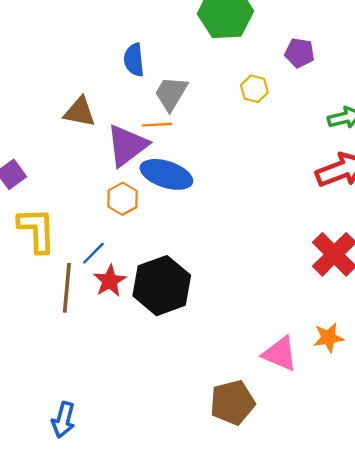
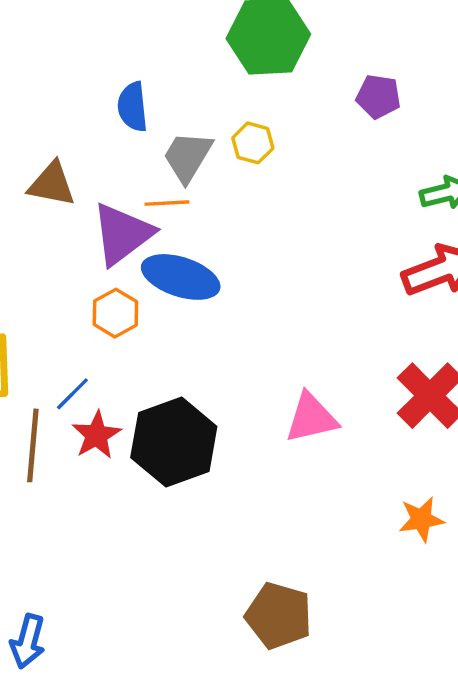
yellow hexagon: (254, 89) -> (253, 143), moved
pink triangle: (280, 354) -> (311, 418), moved, turned -36
brown pentagon: (232, 402) -> (279, 616), turned 30

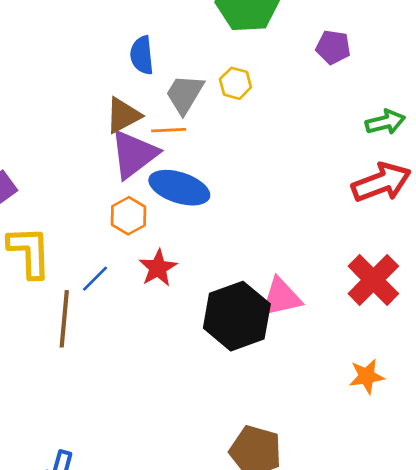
brown triangle: (52, 184) -> (123, 115), moved, turned -39
red star: (96, 435) -> (158, 268), moved
black hexagon: (174, 442) -> (237, 316), moved

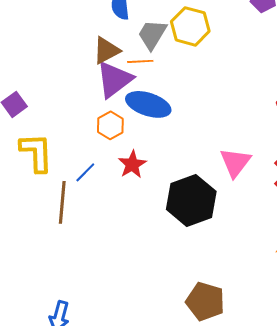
yellow hexagon: (235, 83) -> (190, 26), size x1.6
pink triangle: (281, 297) -> (235, 162), moved, turned -40

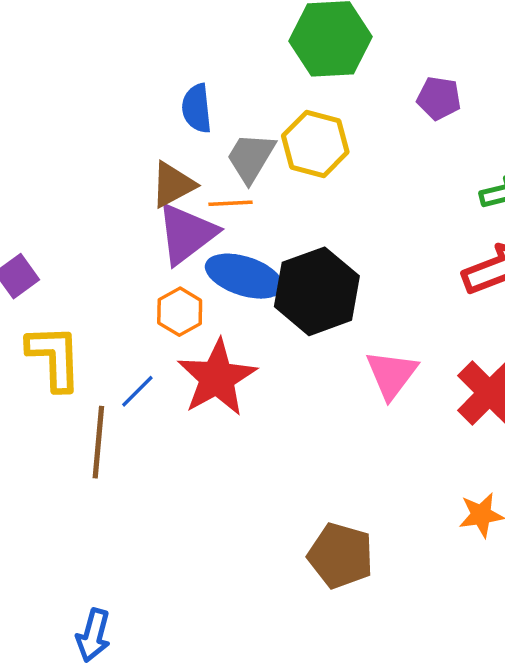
red star: (132, 164) -> (217, 378), size x1.6
black hexagon: (191, 200) -> (317, 291), moved
brown pentagon: (205, 301) -> (341, 556), moved

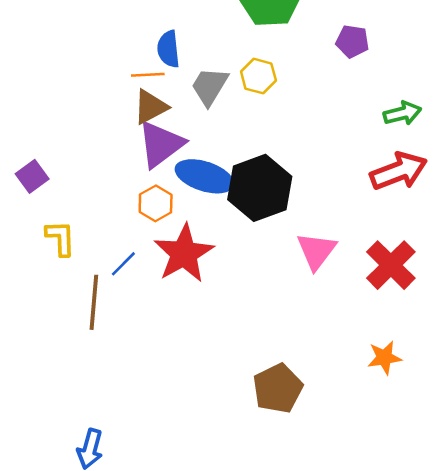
yellow hexagon: (315, 144) -> (258, 76), size x0.7
orange line: (231, 203) -> (148, 75), moved
yellow L-shape: (54, 357) -> (60, 238), size x0.7
brown pentagon: (341, 556) -> (278, 388), turned 30

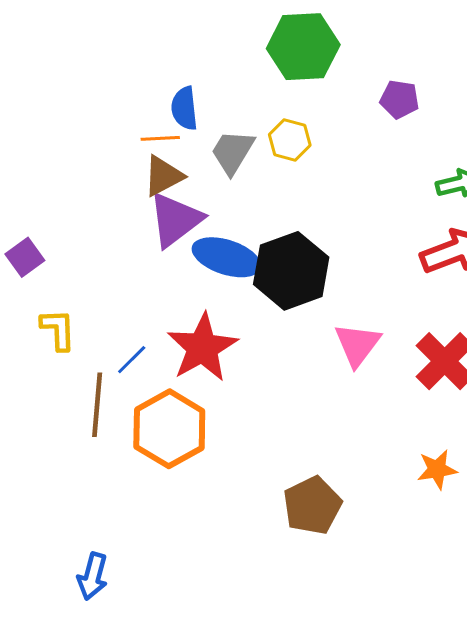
orange hexagon: (156, 203) -> (169, 429), moved, size x1.8

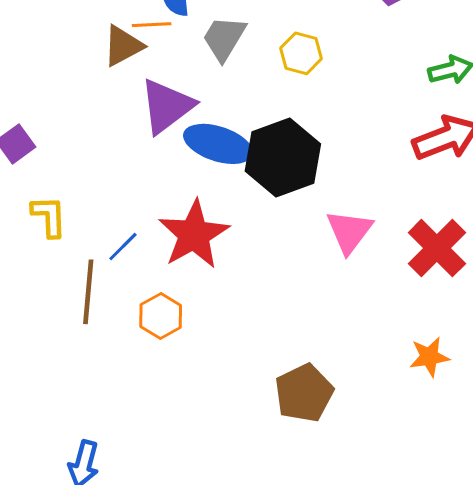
yellow hexagon: (290, 140) -> (301, 53), moved
brown triangle: (163, 176) -> (123, 46), moved
orange hexagon: (169, 429) -> (161, 316), size x0.6

